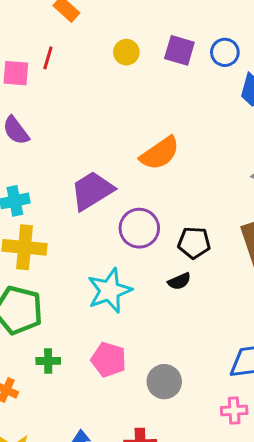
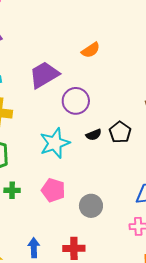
orange semicircle: (160, 153) -> (91, 50), size x0.7
black pentagon: (194, 243) -> (120, 132), moved, turned 30
black semicircle: (179, 281) -> (94, 135), moved

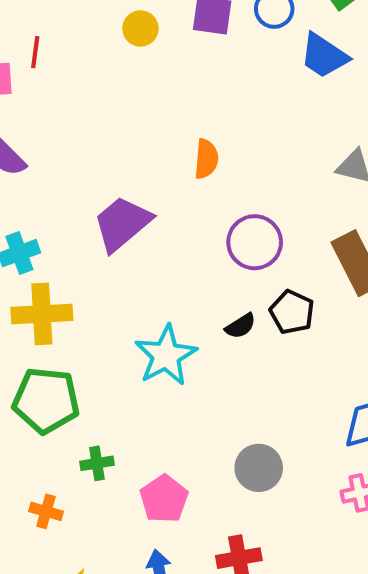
orange semicircle: (91, 50) -> (206, 159), turned -42
purple circle: (76, 101) -> (255, 242), moved
pink pentagon: (53, 190) -> (164, 499), moved, turned 30

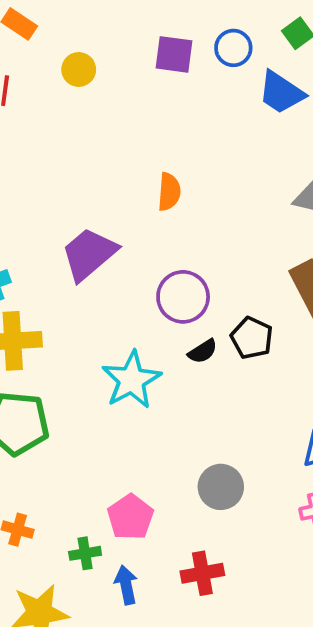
yellow circle: (140, 28) -> (79, 69), moved
purple circle: (255, 242) -> (183, 297), moved
green cross: (97, 463) -> (85, 553), moved

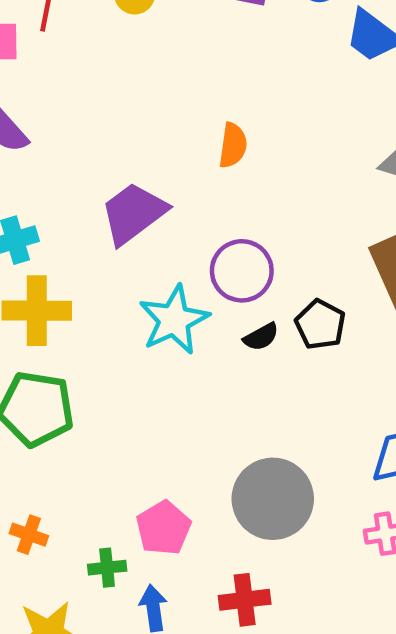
cyan star: (132, 380) -> (174, 320), moved
gray circle: (221, 487) -> (273, 499), size x1.5

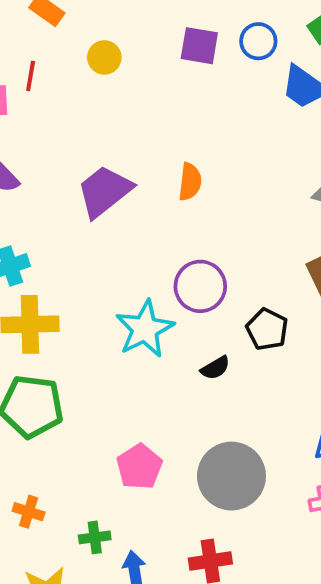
purple trapezoid: (133, 213) -> (104, 191), moved
black semicircle: (261, 337) -> (215, 368), moved
pink pentagon: (164, 528) -> (139, 467), moved

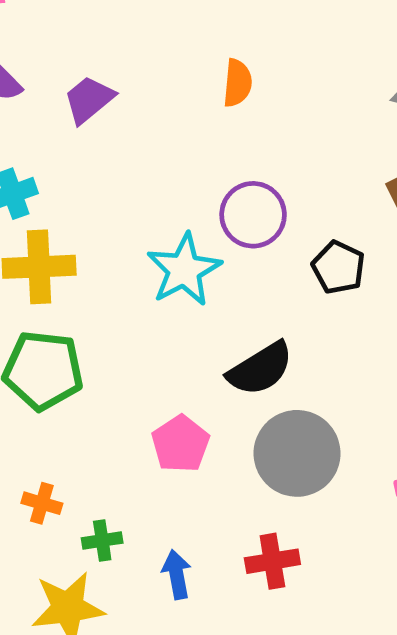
purple trapezoid: (104, 191) -> (89, 100), moved, size x0.7
black semicircle: (215, 368) -> (260, 369), moved, size x1.8
green cross: (95, 537) -> (102, 540), moved

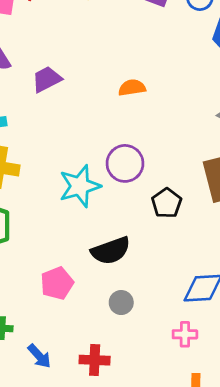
orange semicircle: (238, 83) -> (132, 88), turned -116
gray circle: (297, 453) -> (121, 303), size x0.5
blue arrow: (177, 574) -> (39, 356), turned 136

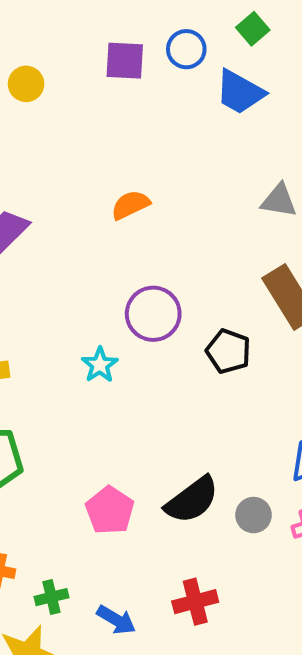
cyan star: (80, 186) -> (100, 365), size x0.6
black semicircle: (111, 251) -> (192, 500), moved
gray circle: (121, 303) -> (253, 515), moved

